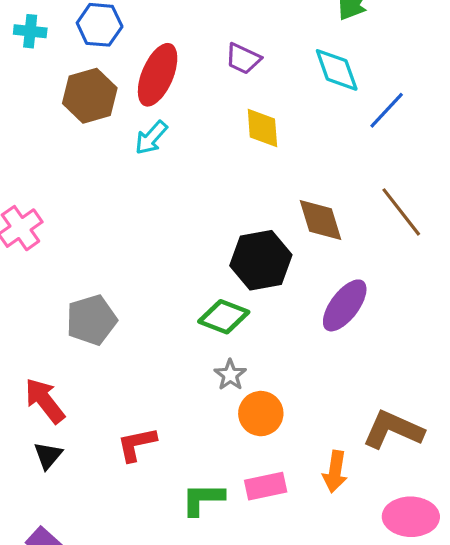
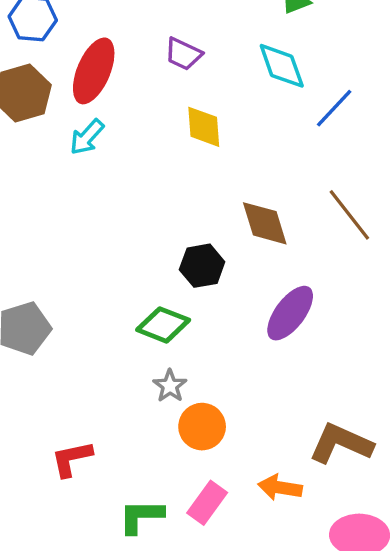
black hexagon: (261, 260) -> (202, 266), size x0.7
orange arrow: (335, 472) -> (280, 488), turned 90
pink rectangle: (266, 486) -> (207, 503), turned -42

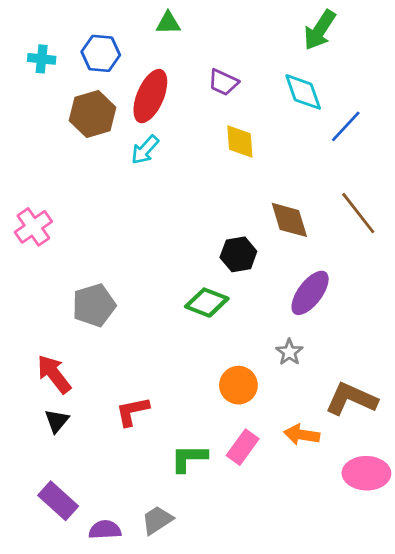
gray star: (170, 386) -> (289, 352), moved

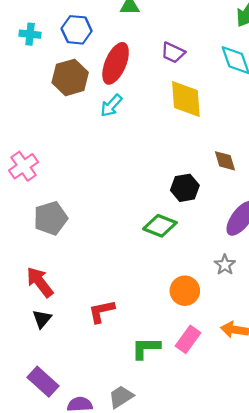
yellow diamond: (240, 141) -> (186, 99), size x1.4
brown diamond: (289, 220) -> (225, 161), size x0.7
gray pentagon: (94, 305) -> (51, 218), moved

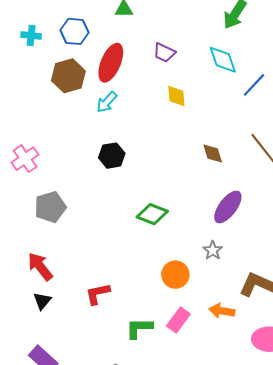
yellow diamond: (186, 99) -> (176, 96), size x0.6
black hexagon: (185, 188) -> (112, 156), moved

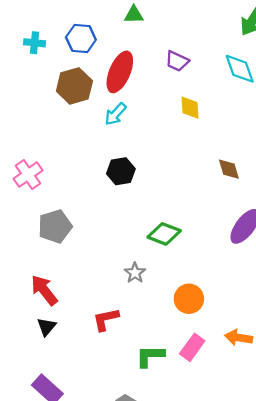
gray star: (213, 250) -> (135, 273), moved

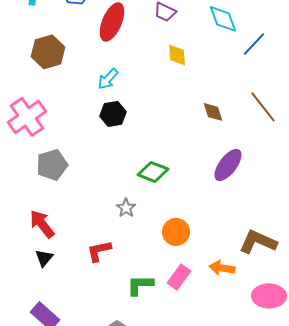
brown hexagon: (74, 86) -> (48, 52), moved
cyan arrow: (115, 114) -> (108, 79), moved
pink cross: (28, 175) -> (27, 117), size x1.4

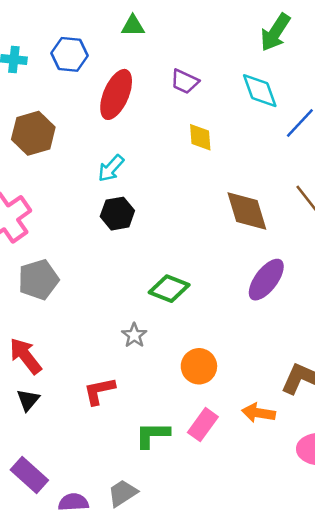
brown diamond: (213, 112) -> (247, 211), size x1.6

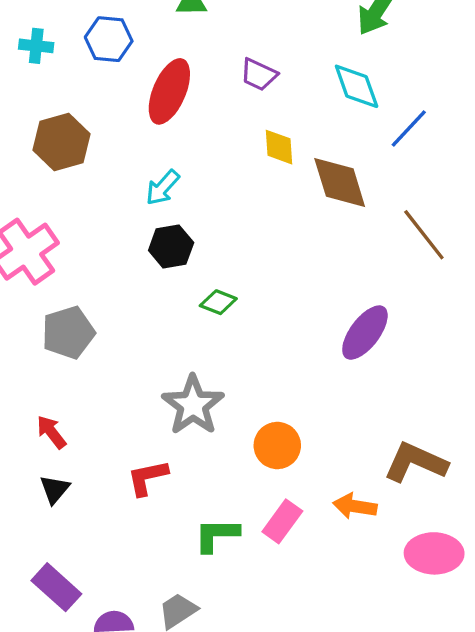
brown diamond: (247, 211) -> (340, 182), moved
green diamond: (169, 289) -> (218, 302), moved, size x0.7
gray star: (134, 335) -> (193, 405), size x1.8
red arrow: (26, 356) -> (51, 432), size x0.7

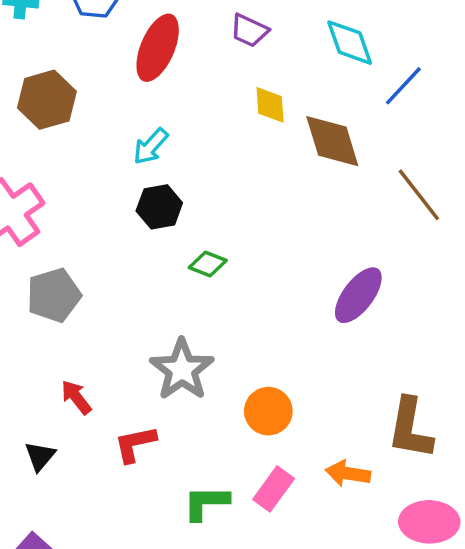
red arrow: (51, 432) -> (76, 397), moved
brown L-shape: (416, 462) -> (410, 428), turned -104

